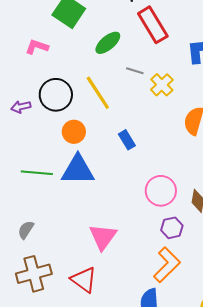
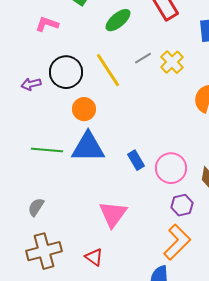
gray line: (135, 71) -> (143, 58), moved, turned -48
blue rectangle: (127, 140) -> (136, 160), moved
red triangle: (84, 280) -> (94, 257), size x0.7

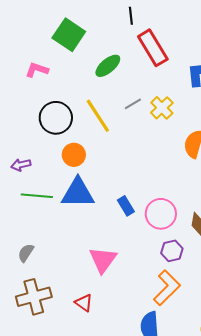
purple arrow: (31, 84) -> (21, 165), moved

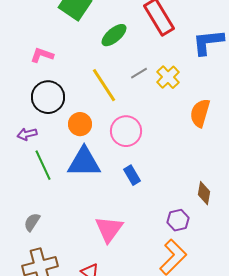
pink L-shape: (37, 70) -> (42, 55), moved
black circle: (56, 118) -> (48, 97), moved
green line: (37, 196) -> (43, 165), turned 60
pink circle: (161, 214) -> (126, 131), moved

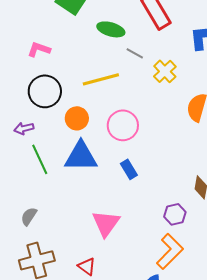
green ellipse: (114, 35) -> (111, 29), turned 56
gray line: (139, 73) -> (135, 53), moved, turned 60
yellow line: (104, 85) -> (101, 79), turned -72

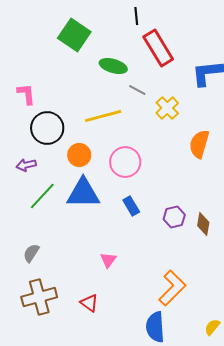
pink L-shape: (39, 49) -> (26, 94), moved, turned 65
green line: (40, 159) -> (42, 196), turned 68
purple hexagon: (175, 214) -> (174, 217), moved
pink triangle: (106, 223) -> (108, 260), size x0.6

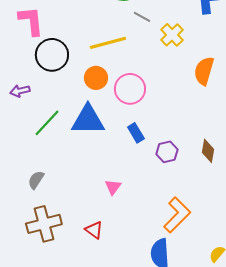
pink L-shape: (26, 94) -> (31, 21), size x1.4
orange circle: (79, 155) -> (96, 78), moved
purple arrow: (26, 165) -> (20, 91), moved
purple hexagon: (174, 217) -> (167, 152), moved

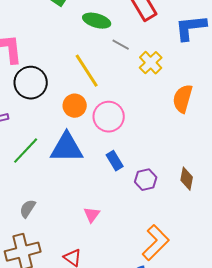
yellow line: (108, 43) -> (87, 71), turned 72
gray semicircle: (36, 180) -> (28, 209), moved

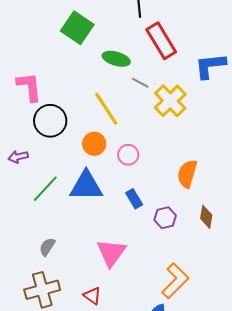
yellow cross: (151, 63) -> (170, 101), size x1.4
orange semicircle: (183, 99) -> (187, 174), moved
pink circle: (109, 117) -> (128, 155), size x0.7
pink triangle: (92, 215) -> (111, 253), size x1.8

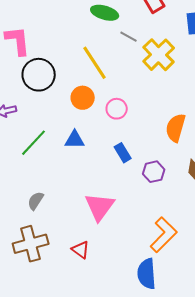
blue triangle: (86, 186) -> (75, 140), size x0.6

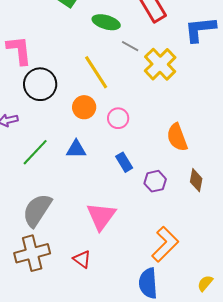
orange semicircle: (176, 128) -> (177, 137), turned -36
gray semicircle: (36, 201) -> (37, 210), size x1.8

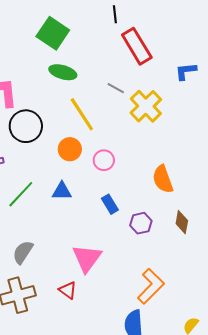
green ellipse: (106, 22) -> (63, 72), moved
blue L-shape: (200, 29) -> (186, 71), size x0.7
gray semicircle: (37, 210) -> (23, 252), size x0.7
red triangle: (82, 259) -> (68, 290), moved

